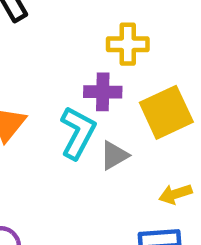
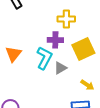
yellow arrow: (175, 194) -> (87, 85), turned -128

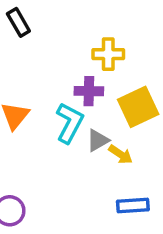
yellow arrow: (87, 85) -> (121, 154), moved

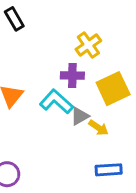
yellow cross: (108, 54) -> (88, 45), turned -35
cyan L-shape: (70, 123) -> (56, 102), turned -76

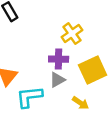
cyan L-shape: (56, 102) -> (29, 97), moved, turned -48
gray triangle: (80, 116) -> (57, 80), moved

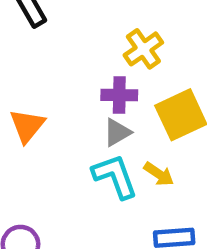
cyan L-shape: (29, 97) -> (115, 176), moved, turned 76

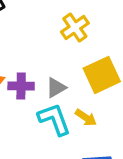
purple cross: (119, 95) -> (21, 86), moved

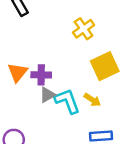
gray triangle: (56, 88) -> (47, 95), moved

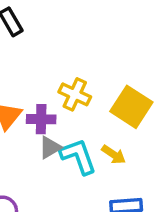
yellow cross: (84, 29) -> (75, 94), moved, turned -30
yellow square: (105, 66) -> (131, 107), turned -32

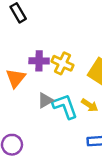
purple cross: (41, 119) -> (39, 61), moved

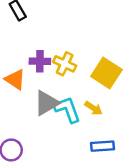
orange triangle: (16, 78) -> (15, 79), turned -35
gray triangle: (45, 100) -> (46, 103), size x1.5

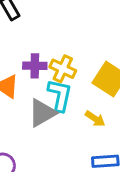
cyan L-shape: (67, 110) -> (60, 95), moved, turned 32

